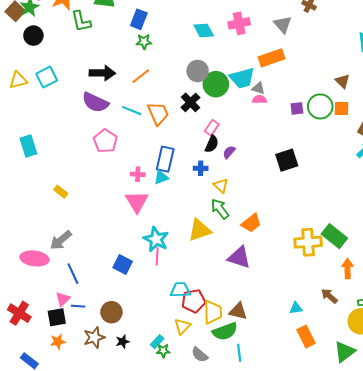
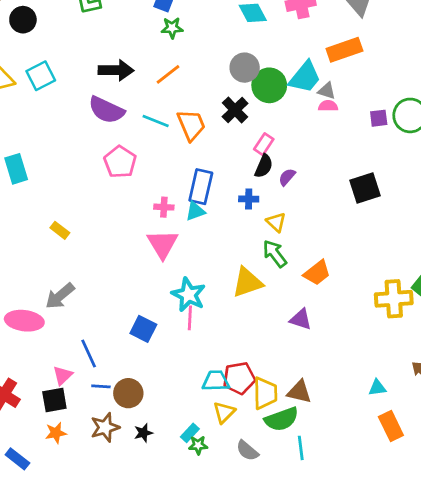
cyan trapezoid: (242, 78) -> (305, 77), turned -36
purple triangle: (239, 257) -> (301, 319), size x0.7
blue line: (73, 274) -> (89, 354), moved
cyan trapezoid: (180, 290) -> (216, 381), moved
blue line: (78, 306) -> (101, 386), moved

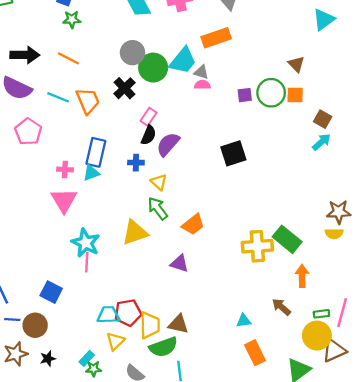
orange line: (168, 74) -> (68, 58), turned 65
purple semicircle: (287, 177) -> (168, 144), size x1.6
blue square: (143, 329) -> (51, 292), moved

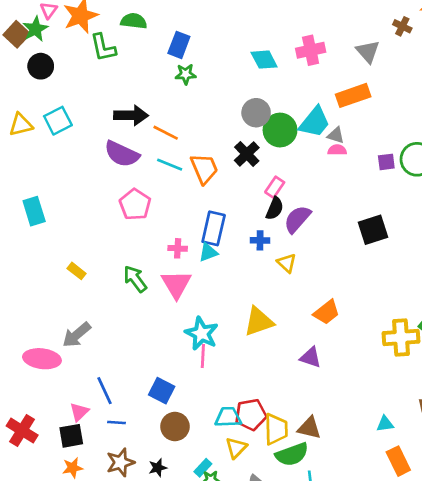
orange line: (68, 58) -> (166, 133), moved
green arrow: (158, 208) -> (135, 279), moved
brown circle: (35, 325) -> (175, 427), moved

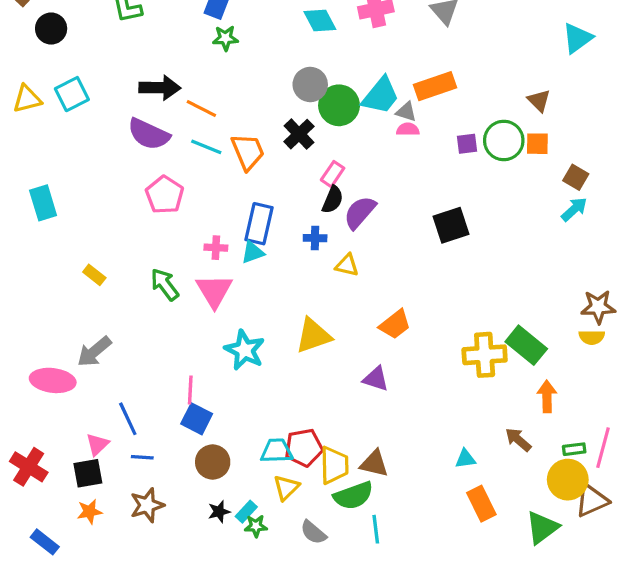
orange rectangle: (353, 95) -> (435, 86), moved
yellow triangle: (287, 263) -> (347, 265), turned -30
pink line: (203, 356) -> (190, 390), moved
black star: (158, 468) -> (219, 512), moved

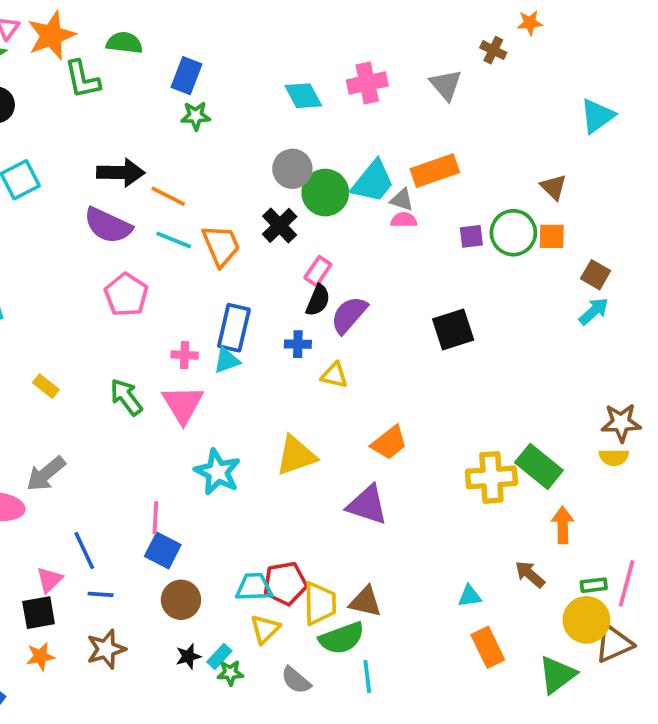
purple triangle: (376, 379) -> (367, 505), size x1.4

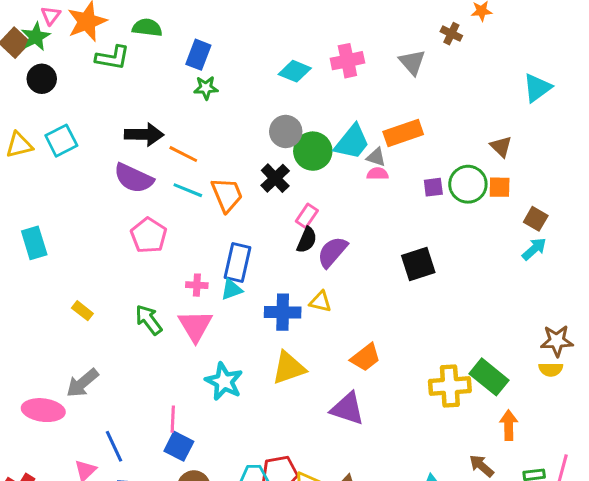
green L-shape: (82, 79) -> (113, 58), turned -68
cyan diamond: (303, 96) -> (295, 71), turned -40
blue cross: (298, 344) -> (283, 312), moved, size x1.6

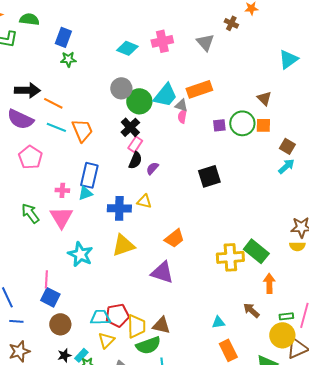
pink semicircle: (378, 174) -> (182, 116), turned -80
black cross: (275, 178) -> (130, 127), moved
purple semicircle: (332, 252) -> (152, 168), size x0.6

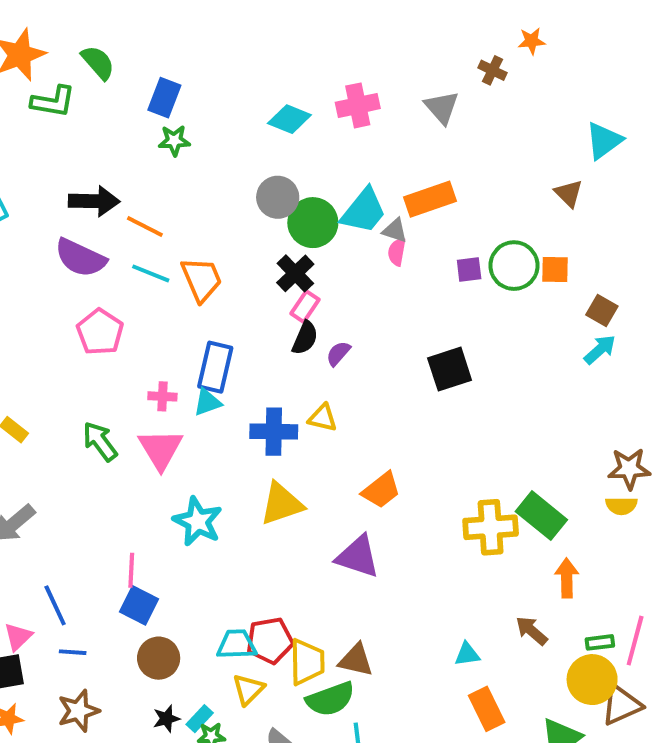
green semicircle: (29, 19) -> (98, 62), turned 42
brown triangle: (264, 98) -> (569, 193), moved

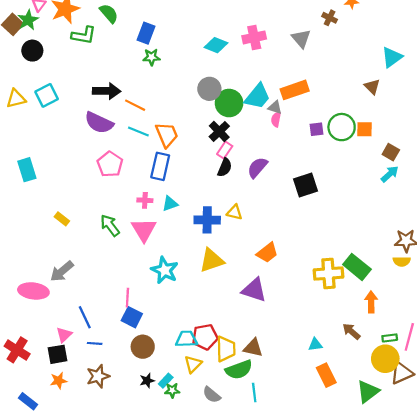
purple semicircle: (338, 353) -> (257, 167), moved, size x1.5
blue rectangle: (215, 367) -> (160, 166), moved

